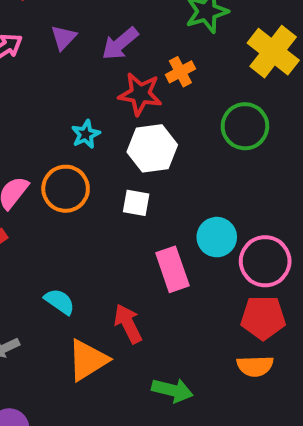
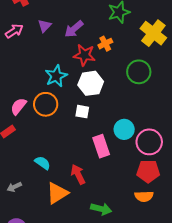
cyan star: (86, 134) -> (56, 76), size x1.5

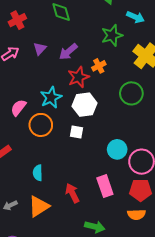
red star: (84, 55) -> (78, 77), turned -30
pink semicircle: (18, 106) -> (18, 108), moved
pink rectangle: (101, 146) -> (105, 186), moved
cyan semicircle: (43, 163) -> (38, 173), moved, turned -126
orange triangle: (57, 193) -> (39, 206), moved

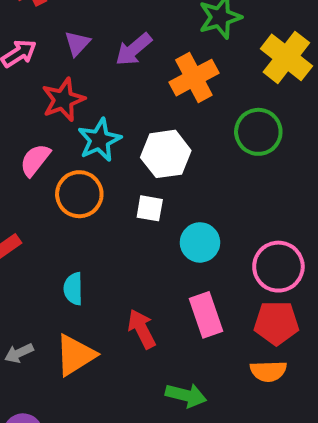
orange cross: (99, 66) -> (194, 78), size x1.6
red star: (78, 77) -> (63, 100), moved
cyan circle: (117, 149) -> (200, 242), moved

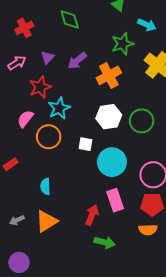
green circle: (258, 132) -> (142, 121), moved
white hexagon: (166, 154) -> (109, 117), moved
cyan circle: (200, 242) -> (112, 162), size x1.4
red arrow: (142, 329) -> (92, 215), moved, turned 48

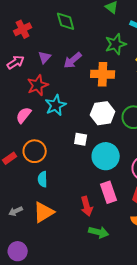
orange cross: (109, 75) -> (103, 74), turned 30
orange circle: (49, 137) -> (35, 151), moved
red arrow: (92, 215) -> (87, 206), turned 144

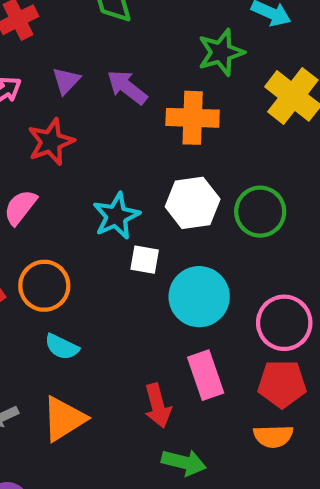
purple arrow: (73, 60) -> (127, 87), turned 78
cyan star: (56, 105) -> (116, 216), moved
cyan semicircle: (43, 179) -> (62, 347), turned -63

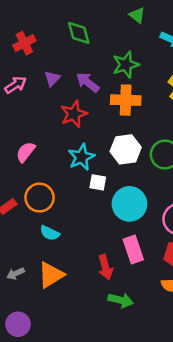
green star: (221, 52) -> (126, 65), moved
red star: (51, 142) -> (74, 114), moved

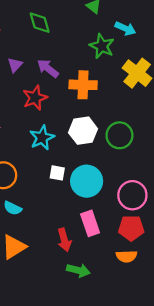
green star: (126, 65) -> (102, 46), moved, turned -30
white square: (98, 182) -> (57, 173), moved

